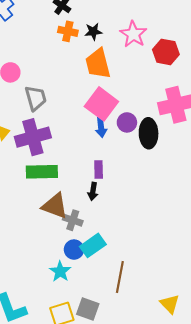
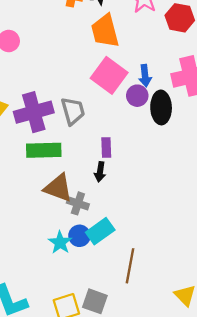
gray trapezoid: (36, 98) -> (73, 111), moved
blue arrow: (101, 127) -> (145, 76), moved
cyan star: (60, 271) -> (60, 243), moved

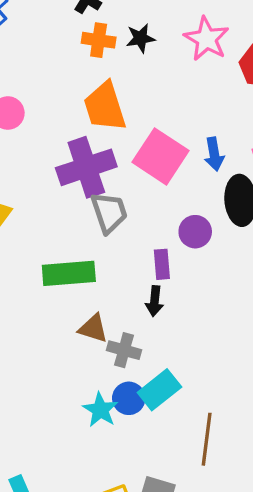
orange trapezoid: (105, 31) -> (105, 107), moved
purple circle: (137, 96) -> (195, 232), moved
purple cross: (34, 112) -> (86, 167), moved
brown triangle: (58, 188) -> (93, 328), size x0.7

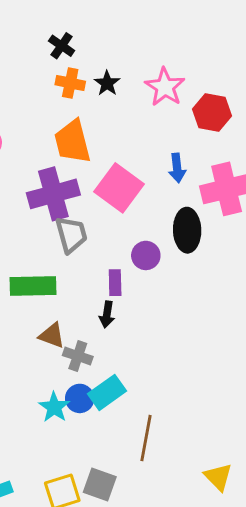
black star: (140, 38) -> (107, 83), turned -30
blue arrow: (214, 154) -> (177, 168), moved

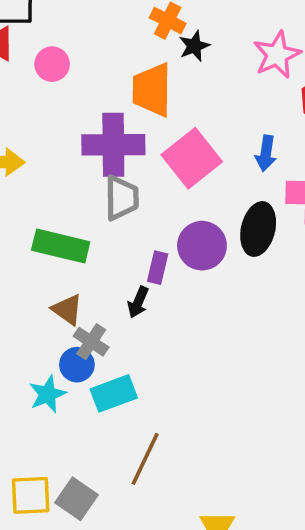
black star: (107, 83) -> (194, 46), moved
purple circle: (146, 255) -> (202, 246), size x1.4
blue circle: (80, 398) -> (77, 365), moved

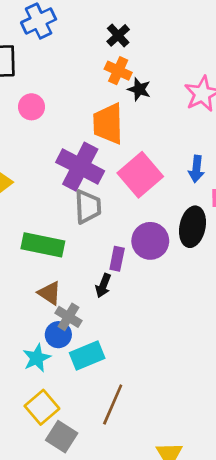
black star: (194, 46) -> (139, 89), turned -30
purple cross: (113, 145) -> (80, 167), turned 30
yellow square: (31, 495) -> (42, 407), moved, turned -36

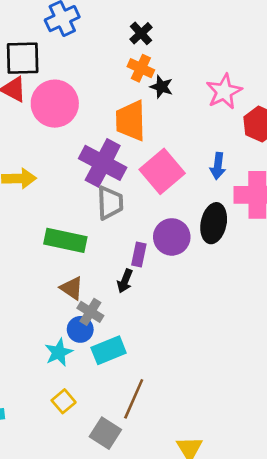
pink circle: (31, 107) -> (55, 104), size x1.8
yellow square: (42, 407) -> (64, 401), size x0.7
gray square: (62, 437) -> (105, 433), moved

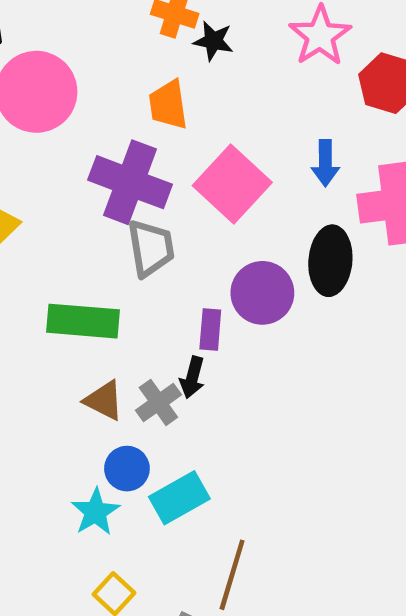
orange trapezoid: (131, 121) -> (168, 105), size x0.7
gray cross: (90, 312) -> (158, 402), moved, turned 30

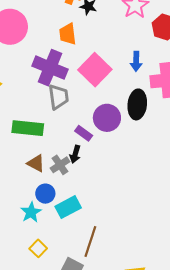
purple rectangle: (210, 330) -> (84, 133), turned -60

